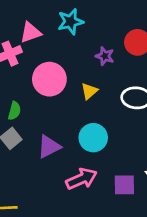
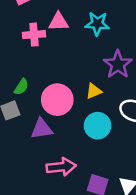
purple star: (105, 56) -> (118, 64), size x1.6
pink circle: (49, 79) -> (57, 100), moved
cyan circle: (93, 138) -> (98, 126), moved

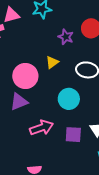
purple star: (118, 64) -> (66, 37), size x0.7
cyan circle: (98, 126) -> (69, 99), moved

